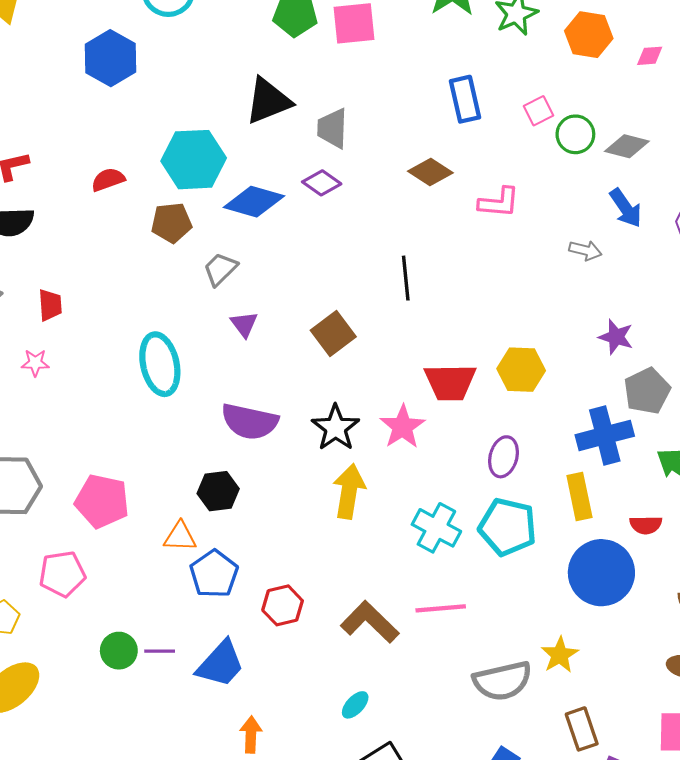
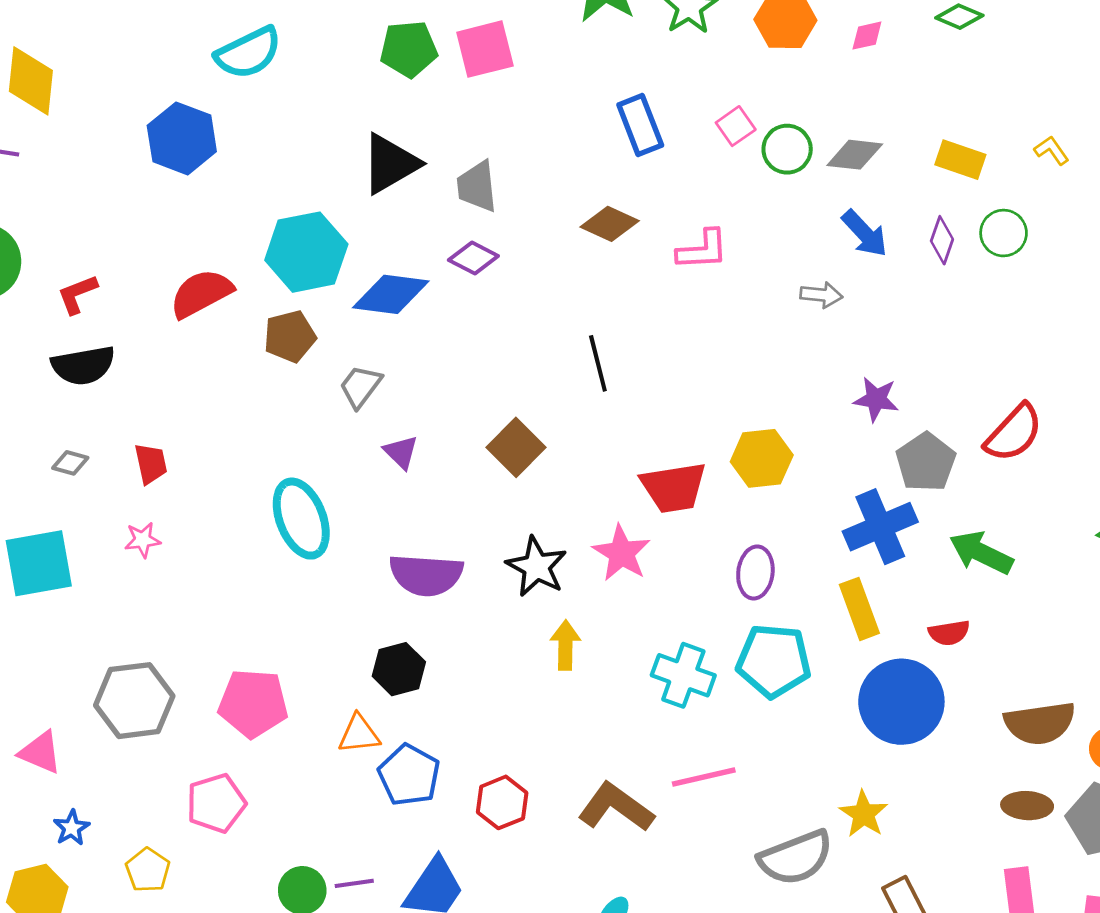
red semicircle: (108, 180) -> (201, 293), size x1.5
yellow arrow: (349, 491) -> (565, 645), size x0.7

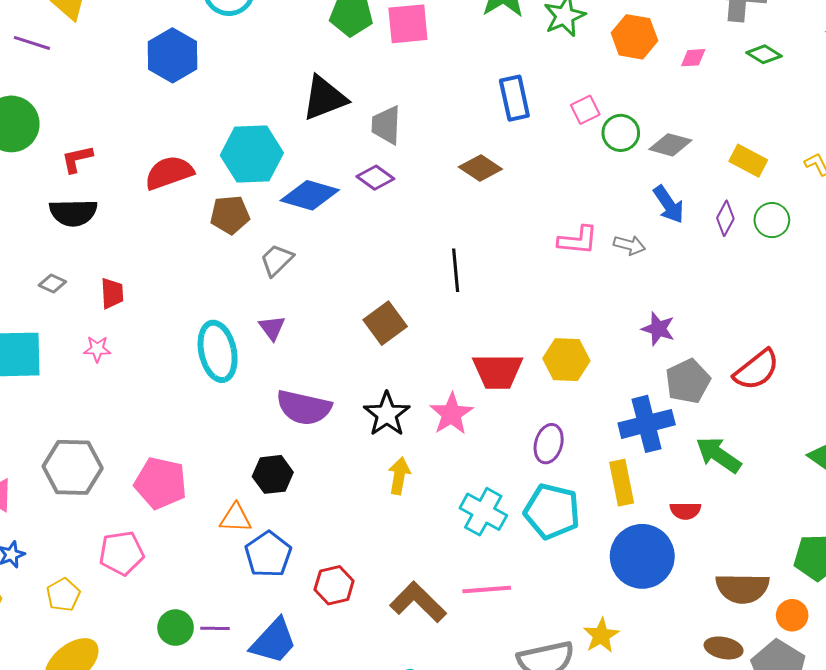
pink L-shape: (702, 250) -> (578, 240), moved
purple triangle: (401, 452) -> (272, 328), moved

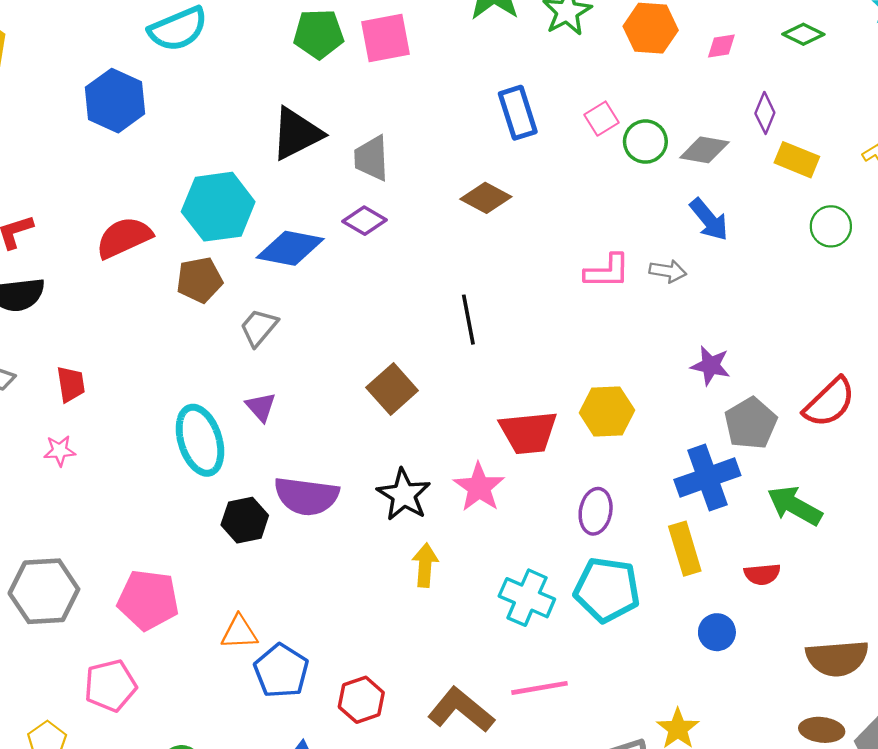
purple diamond: (725, 218) -> (765, 113), moved
black hexagon: (273, 474) -> (245, 520), moved
blue circle: (642, 556) -> (717, 632), size x0.5

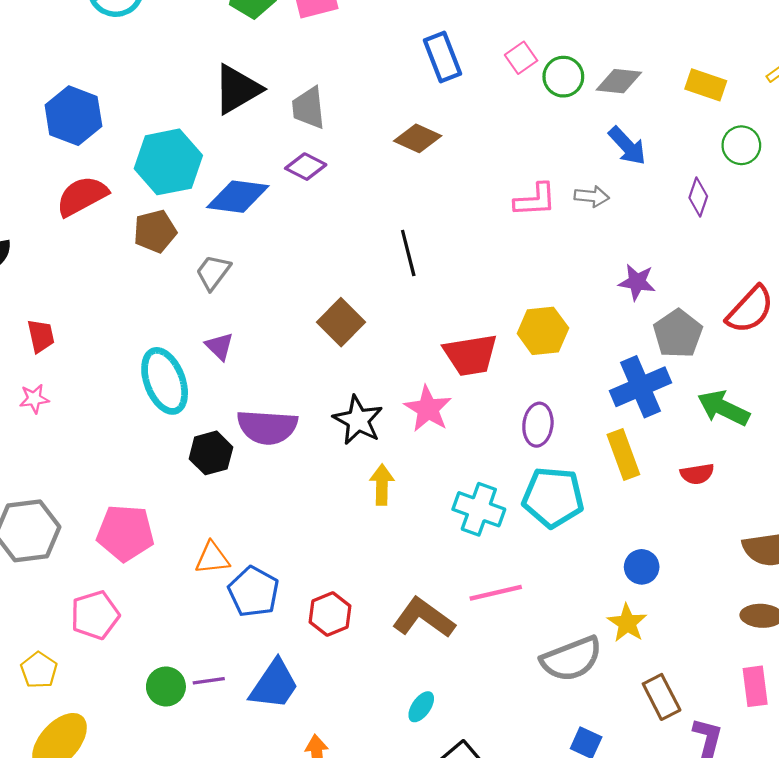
blue hexagon: (115, 101) -> (73, 116), moved
purple diamond: (765, 113) -> (698, 197), moved
blue circle: (717, 632) -> (642, 567), moved

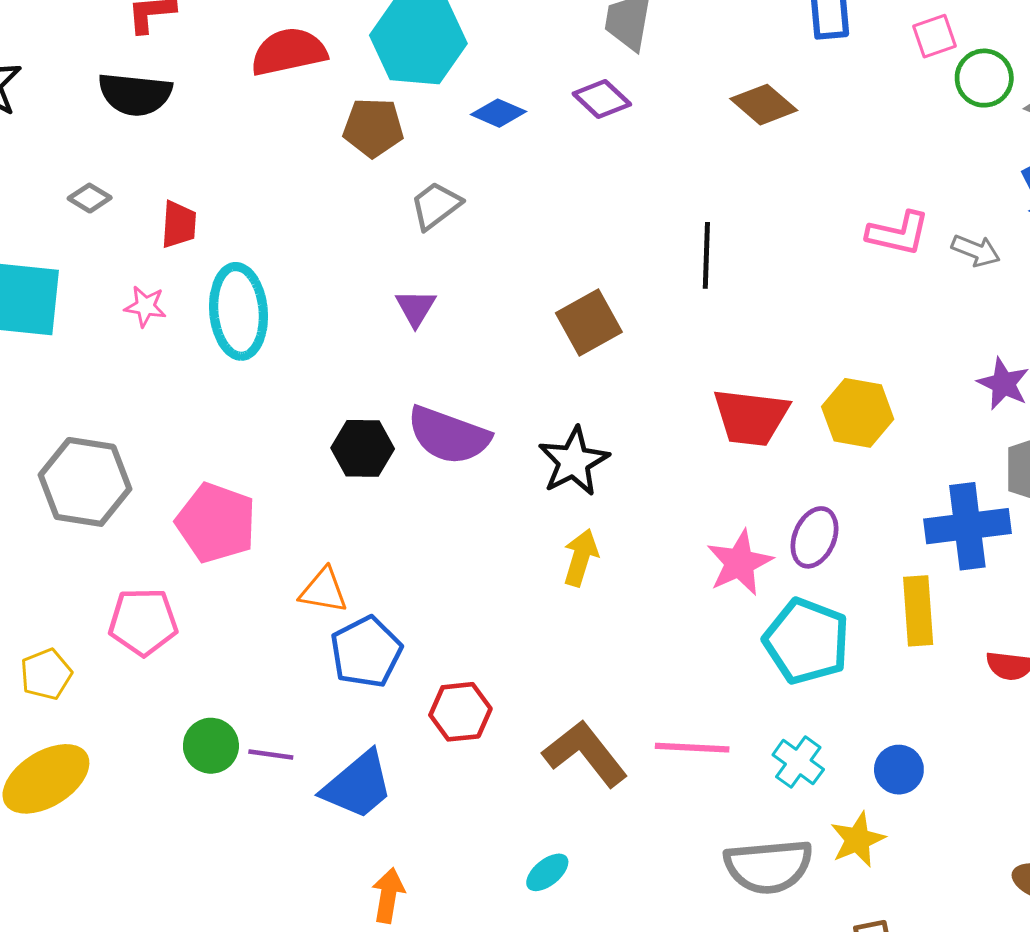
blue diamond: (238, 197) -> (499, 113), size x0.6
cyan ellipse: (165, 381) -> (239, 311), moved
pink star: (428, 409) -> (740, 563), moved
cyan cross: (479, 509) -> (798, 762), moved, size x0.7

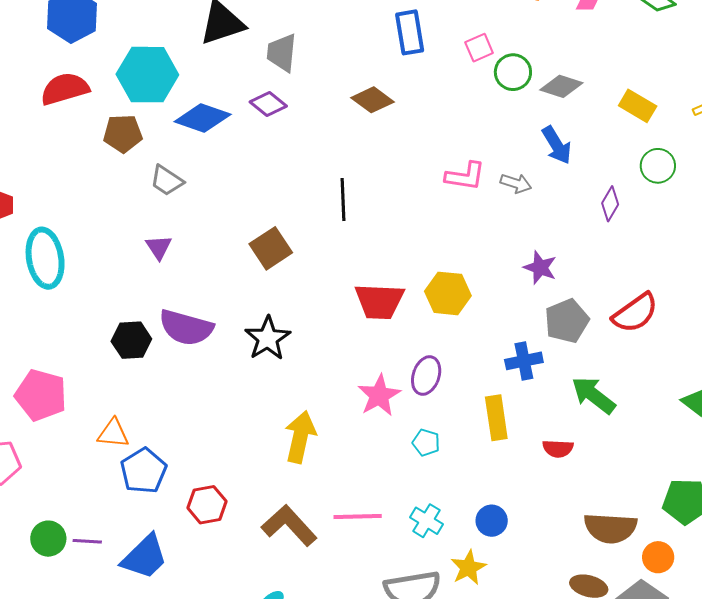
blue diamond: (499, 113) -> (203, 118), size x1.6
gray trapezoid: (436, 206) -> (167, 181), turned -105
blue cross: (967, 526) -> (524, 361), size x0.7
yellow arrow: (581, 558) -> (300, 437), moved, size x1.4
cyan pentagon: (807, 641) -> (426, 443), size x0.5

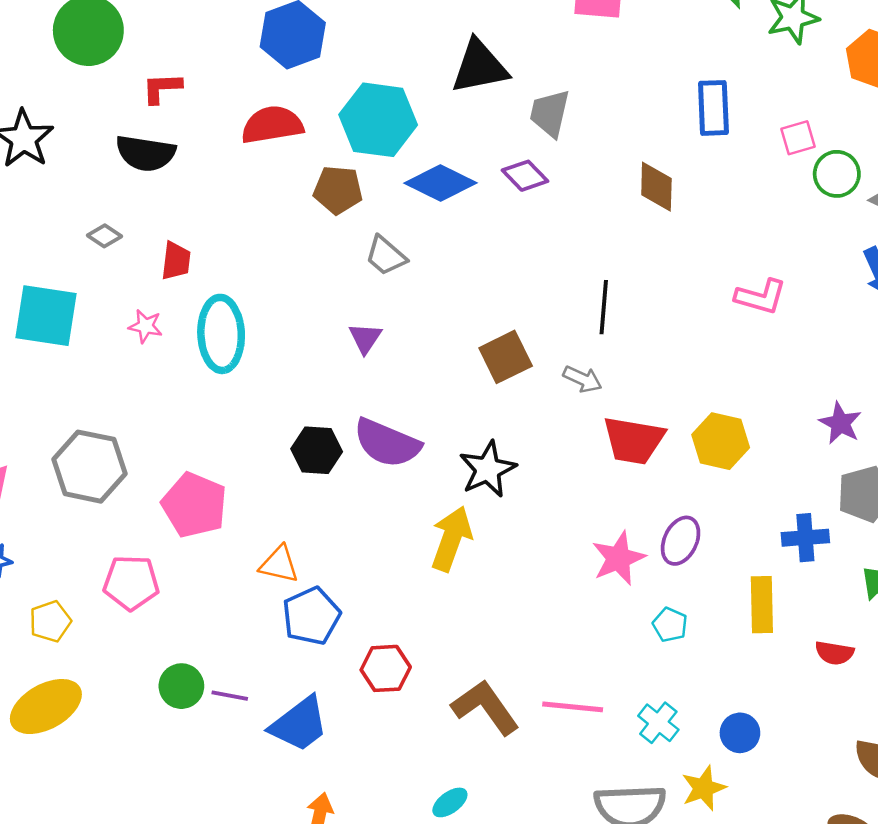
brown diamond: (373, 100) -> (656, 187), turned 48
gray arrow: (516, 183) -> (583, 379), moved
yellow arrow: (300, 437) -> (451, 539), moved

